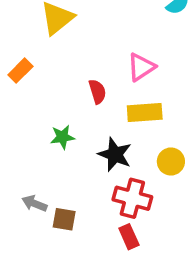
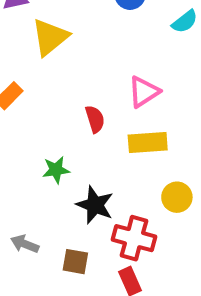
black star: (115, 155) -> (95, 205), moved
brown square: (64, 219) -> (75, 262), moved

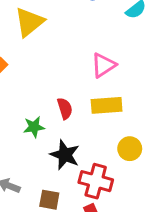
red semicircle: (95, 119) -> (65, 108), moved

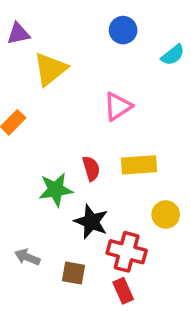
pink triangle: (103, 65) -> (118, 106), moved
green star: (34, 127) -> (56, 190), size x1.4

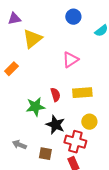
yellow circle: (166, 215) -> (89, 122), moved

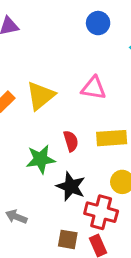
yellow triangle: (32, 39) -> (41, 96), moved
pink triangle: (70, 60) -> (94, 88), turned 42
brown square: (45, 154) -> (68, 239), moved

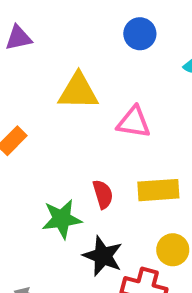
yellow triangle: (41, 96) -> (78, 91), moved, turned 40

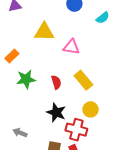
yellow rectangle: (158, 190) -> (83, 80), turned 54
green star: (62, 219) -> (26, 79), moved

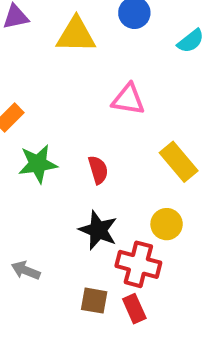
yellow triangle: (44, 32) -> (76, 35), moved
yellow rectangle: (83, 80) -> (179, 162), moved

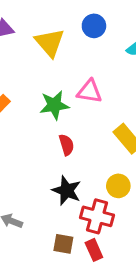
yellow triangle: (76, 35) -> (50, 43), turned 48
green star: (38, 164) -> (54, 105), moved

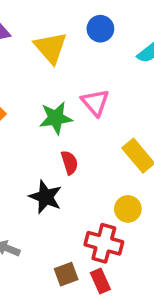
pink triangle: (89, 91) -> (95, 102), turned 40
black star: (67, 190) -> (45, 197), moved
brown square: (63, 244) -> (66, 274), turned -30

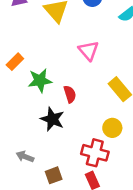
green star: (56, 118) -> (40, 80), moved
brown square: (66, 274) -> (54, 175), moved

